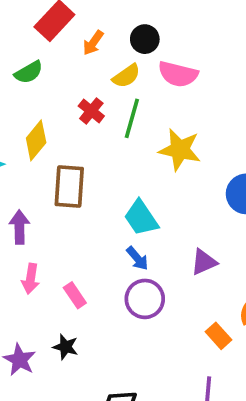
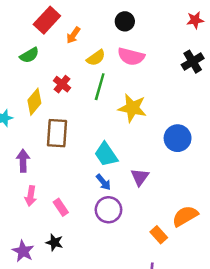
black circle: (145, 39) -> (125, 21), moved
red cross: (91, 111) -> (62, 84), moved
purple triangle: (204, 262) -> (140, 177), moved, turned -30

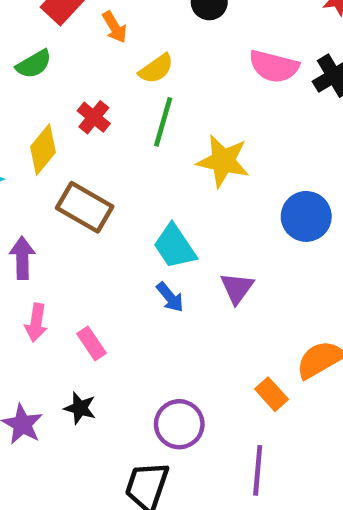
orange arrow: (73, 35) -> (115, 27), turned -66
pink semicircle: (131, 57) -> (274, 66), moved
brown rectangle: (57, 133) -> (85, 207), turned -64
purple circle: (108, 210) -> (179, 424), moved

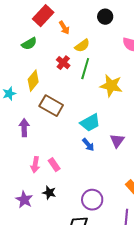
red cross: (94, 117) -> (63, 63), moved
cyan trapezoid: (175, 246) -> (90, 123), turned -85
pink arrow: (36, 323) -> (35, 165), moved

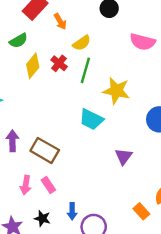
yellow diamond: (33, 81) -> (33, 66), moved
brown rectangle: (51, 106) -> (45, 150), moved
cyan trapezoid: (90, 123) -> (91, 119), moved, turned 55
blue arrow: (88, 145) -> (72, 211), moved, turned 40

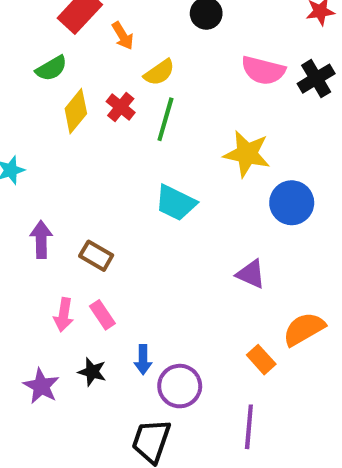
yellow star: (116, 91) -> (247, 154), moved
brown rectangle: (45, 150) -> (96, 256), size x0.7
purple triangle: (123, 156) -> (251, 274), moved, turned -42

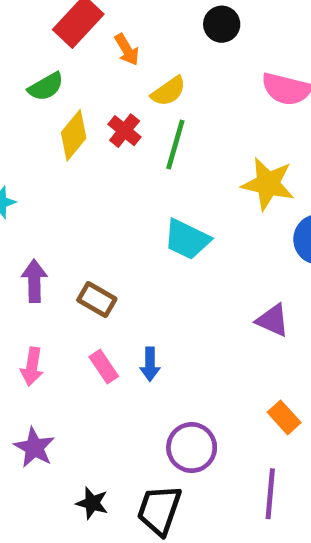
pink arrow: (64, 315) -> (32, 367), moved
blue arrow: (143, 360) -> (150, 364), moved
black star: (92, 372) -> (92, 503), moved

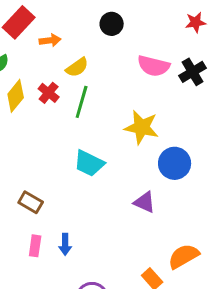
orange arrow: (127, 50) -> (50, 40), turned -66
purple triangle: (273, 320) -> (145, 202), moved
pink rectangle: (104, 367) -> (35, 246), turned 42

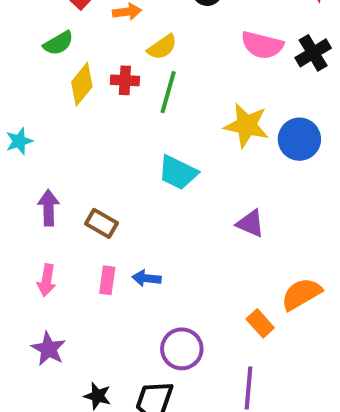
red cross: (49, 93) -> (125, 80), turned -36
blue circle: (175, 163) -> (299, 139), moved
blue arrow: (65, 244) -> (147, 278), turned 96

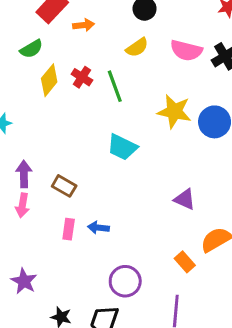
yellow semicircle: (162, 47) -> (137, 47), moved
red cross: (125, 80) -> (82, 77), turned 30
green line: (168, 92) -> (115, 86), turned -36
purple triangle: (250, 223) -> (185, 199), moved
pink arrow: (47, 280) -> (22, 205), moved

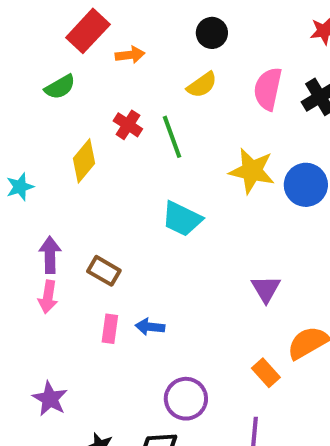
pink semicircle: (186, 50) -> (268, 89), turned 88
yellow diamond: (49, 80) -> (84, 161), moved
purple triangle: (185, 199) -> (266, 289), turned 35

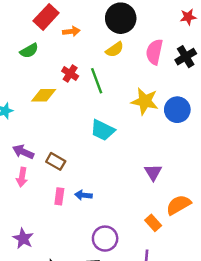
black circle: (212, 33) -> (121, 18), size x1.6
yellow diamond: (84, 161) -> (44, 95), turned 50
purple arrow: (50, 255) -> (23, 152), turned -65

